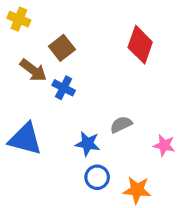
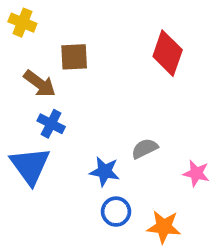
brown square: (62, 48) -> (74, 57), turned 35
blue cross: (64, 88) -> (51, 124), moved
blue triangle: (25, 139) -> (30, 166), turned 39

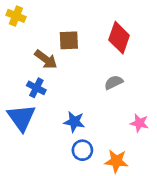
brown square: (74, 57) -> (69, 40), moved
brown arrow: (40, 84) -> (46, 59), moved
gray semicircle: (145, 149) -> (114, 82), moved

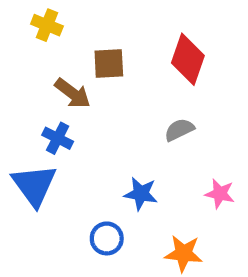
yellow cross: (16, 16) -> (47, 25), moved
blue star: (74, 122) -> (141, 194), moved
blue circle: (82, 150) -> (107, 238), moved

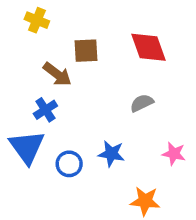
red diamond: (188, 59) -> (149, 47), turned -39
blue cross: (58, 138) -> (45, 110), turned 30
blue circle: (107, 238) -> (69, 164), moved

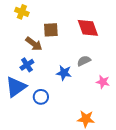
blue triangle: (27, 147) -> (16, 87), turned 30
blue star: (111, 154) -> (64, 73), moved
pink star: (174, 154) -> (103, 82), moved

